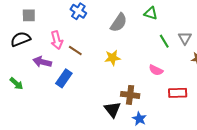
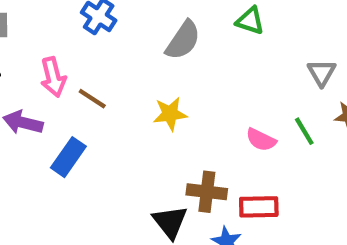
green line: (164, 41) -> (304, 131), moved
red rectangle: (178, 93) -> (259, 207), moved

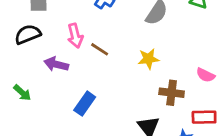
blue rectangle: (68, 157) -> (85, 104), moved
brown cross: (207, 192) -> (172, 93), moved

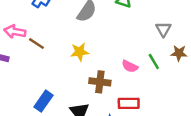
pink arrow: (75, 36) -> (15, 32), turned 114
blue rectangle: (85, 104) -> (44, 101), moved

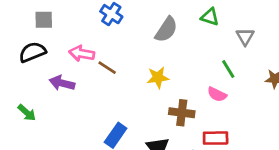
gray triangle: (163, 29) -> (245, 37), moved
green line: (154, 61) -> (228, 69), moved

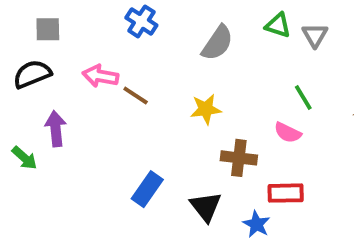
gray triangle: (245, 37) -> (315, 35), moved
purple arrow: (62, 83) -> (56, 129), moved, turned 70

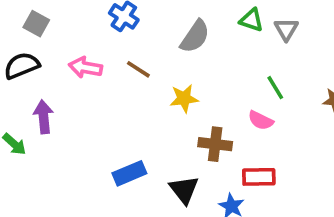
gray square: (48, 29) -> (36, 24), turned 30
brown line: (136, 96) -> (138, 69), moved
blue rectangle: (147, 189) -> (129, 173), turned 32

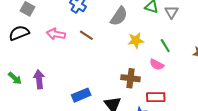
yellow star: (184, 98) -> (136, 40), moved
purple arrow: (44, 117) -> (39, 79), moved

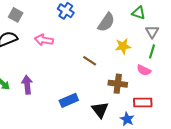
gray triangle: (171, 12) -> (152, 32), moved
brown line: (86, 35) -> (90, 61), moved
green line: (165, 46) -> (152, 51), turned 48

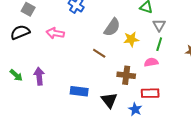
gray semicircle: (106, 22) -> (112, 27), moved
pink semicircle: (144, 70) -> (151, 62), turned 144
blue rectangle: (69, 100) -> (79, 91), turned 30

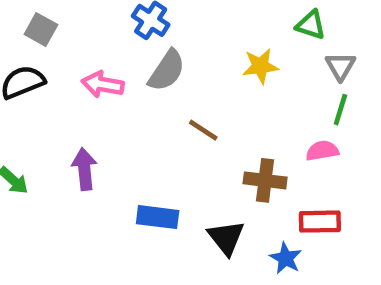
gray semicircle: (112, 27) -> (167, 71), moved
yellow star: (131, 39) -> (260, 66), moved
purple arrow: (39, 76) -> (84, 169), moved

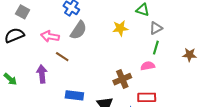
gray triangle: (340, 66) -> (156, 28), turned 32
brown line: (203, 130) -> (62, 57), moved
brown cross: (265, 180) -> (122, 79), turned -30

